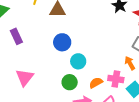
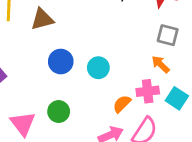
cyan circle: (78, 61) -> (98, 68), moved
green circle: (70, 82) -> (59, 112), moved

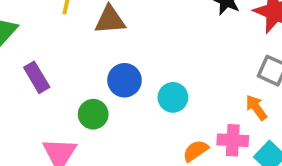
green circle: (59, 112) -> (93, 114), moved

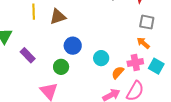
cyan circle: (173, 97) -> (101, 58), moved

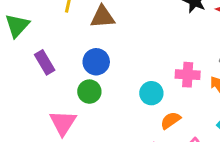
blue circle: (73, 46) -> (96, 62), moved
pink cross: (135, 63) -> (188, 75), moved

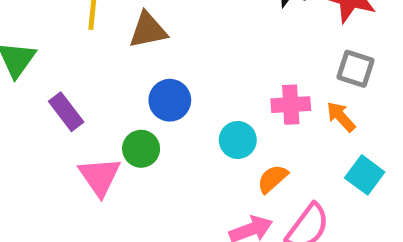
blue circle: (96, 62) -> (170, 100), moved
pink triangle: (63, 123) -> (100, 177), moved

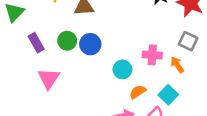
green circle: (141, 149) -> (67, 41), moved
cyan square: (365, 175) -> (168, 95), moved

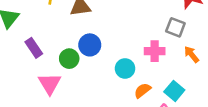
green circle: (67, 41) -> (69, 59), moved
gray square: (188, 41) -> (175, 27), moved
orange arrow: (177, 65) -> (191, 54), moved

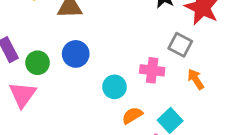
green circle: (69, 59) -> (38, 63), moved

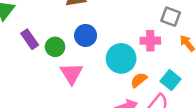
cyan circle: (114, 87) -> (121, 58), size x1.5
pink triangle: (22, 95) -> (72, 74), moved

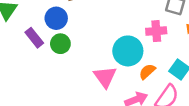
blue circle: (86, 35) -> (56, 18), moved
pink triangle: (72, 74) -> (105, 77), moved

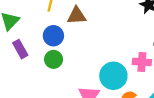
purple rectangle: (34, 38) -> (20, 49), moved

